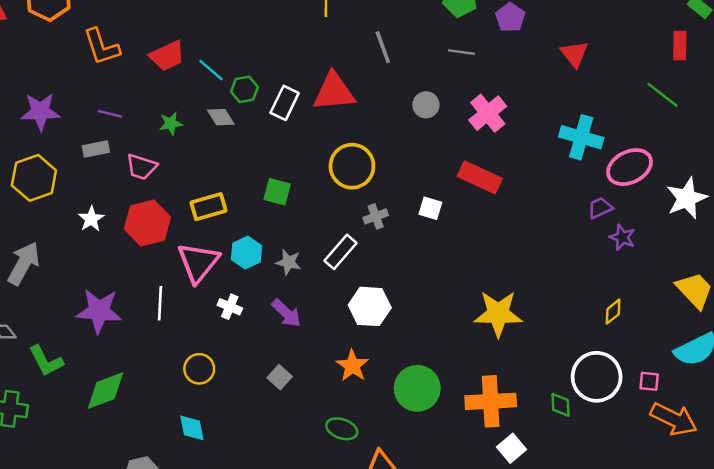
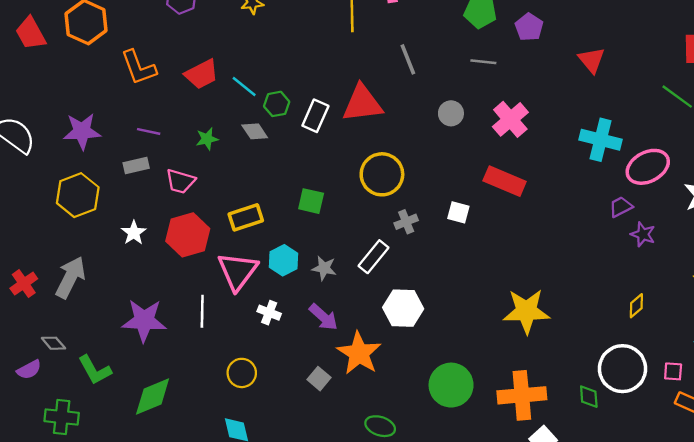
orange star: (352, 366) -> (359, 353), moved, size x1.4

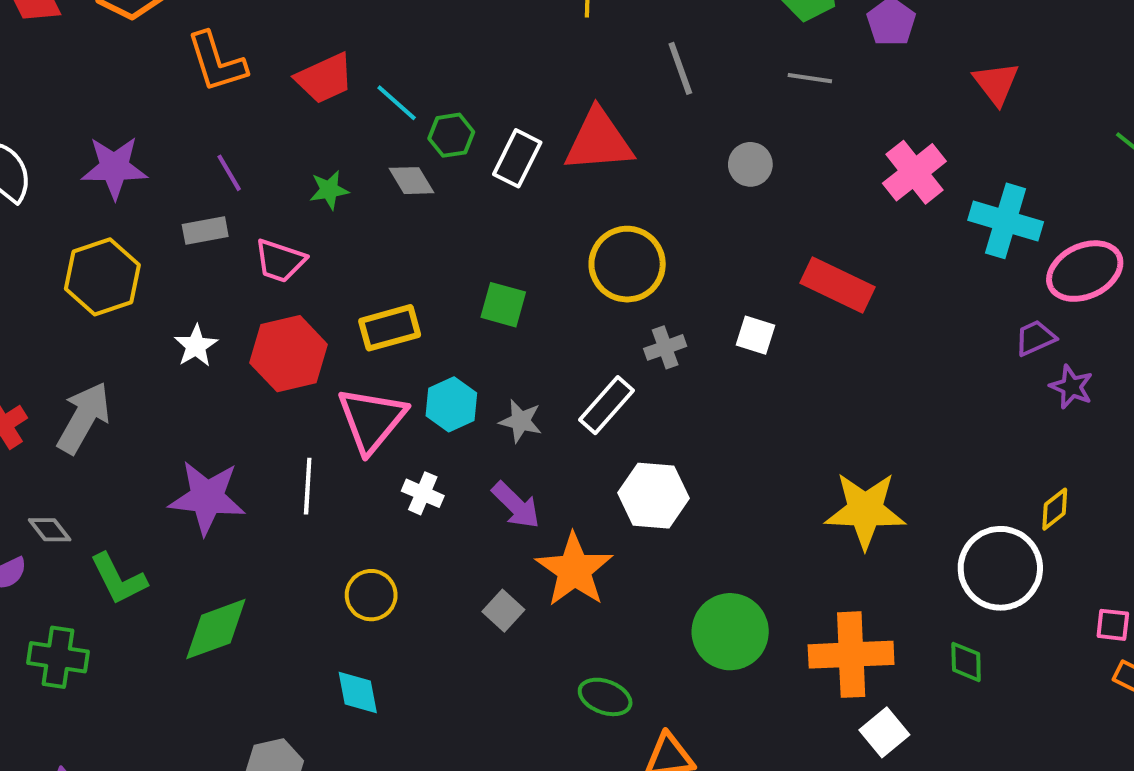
pink cross: (510, 119) -> (914, 172), moved
purple line: (149, 131) -> (229, 173), turned 45
white circle: (623, 369) -> (1000, 568), moved

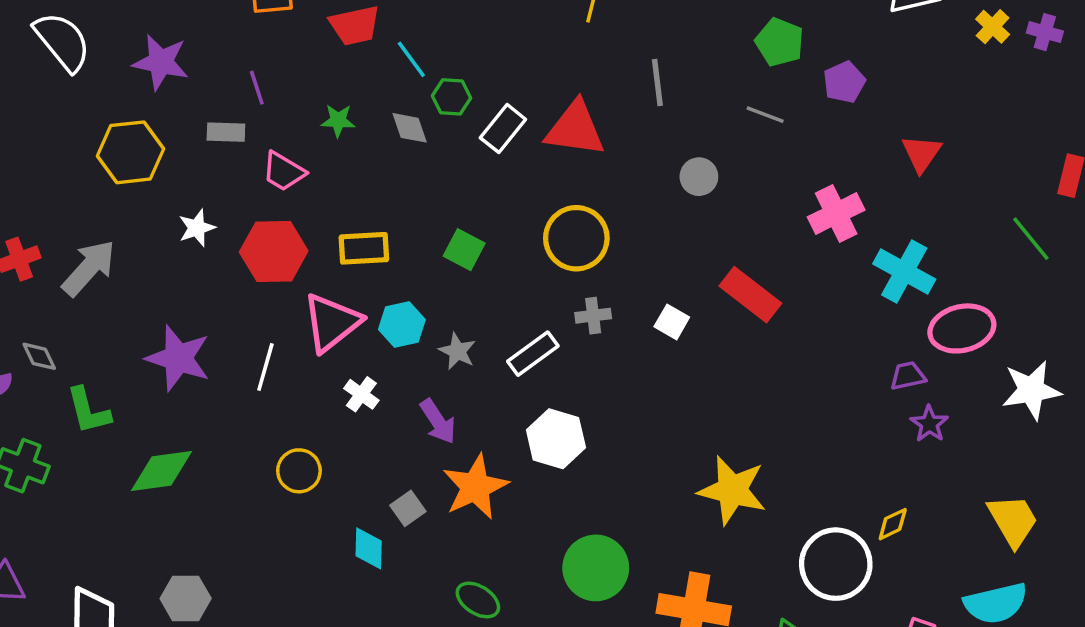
cyan diamond: (358, 692) -> (369, 548), moved

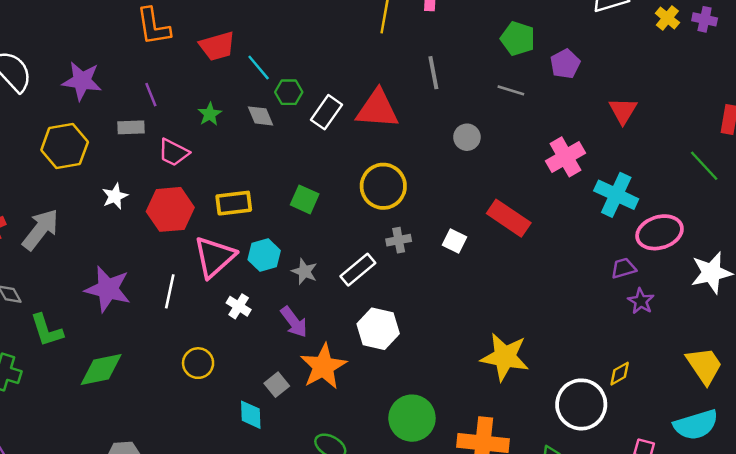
green star: (338, 121) -> (210, 114), turned -30

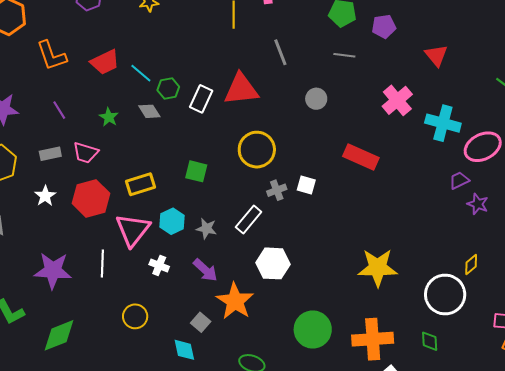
purple pentagon: (565, 64) -> (384, 26), turned 30
gray rectangle: (131, 127) -> (50, 154), moved
white square: (454, 241) -> (306, 185), moved

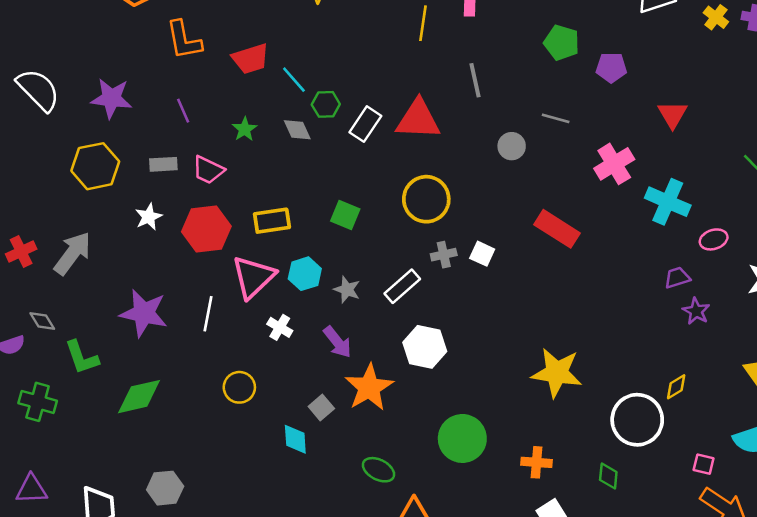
gray line: (344, 55) -> (556, 118), moved
pink ellipse: (483, 147) -> (714, 239), size x0.6
orange cross: (373, 339) -> (537, 462), size x0.6

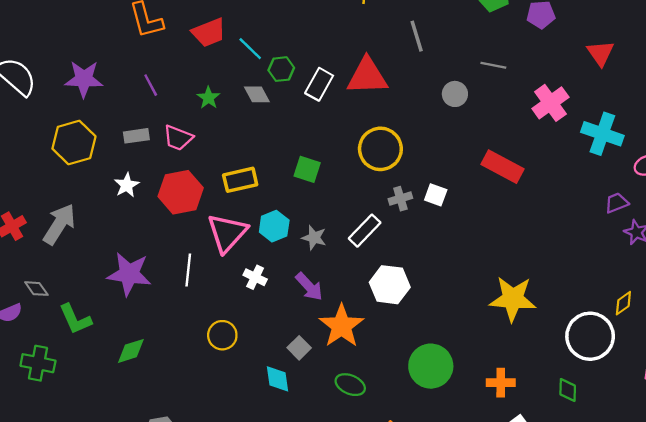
green diamond: (139, 397) -> (131, 351), size x0.7
green ellipse: (378, 470) -> (350, 385), moved

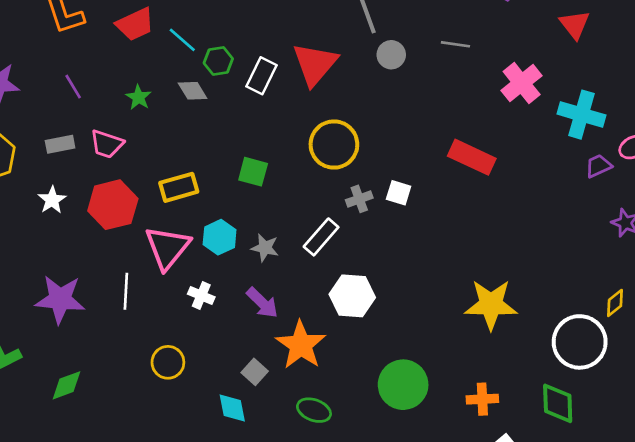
red triangle: (367, 76) -> (315, 64), turned -45
gray circle: (455, 94) -> (391, 55), moved
purple trapezoid: (617, 203) -> (598, 166), moved
green diamond: (568, 390) -> (558, 403), size x1.5

